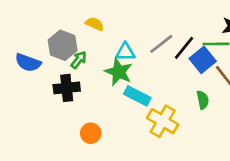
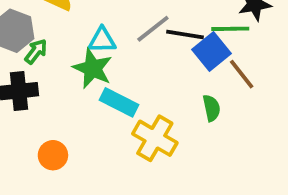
black line: (184, 48) -> (185, 34), turned 60

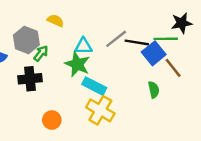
yellow cross: (155, 138) -> (100, 110), moved

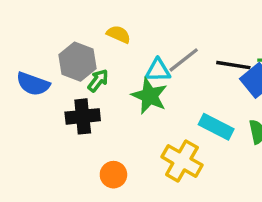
gray line: (116, 39) -> (184, 60), moved
cyan rectangle: (94, 86) -> (216, 127), moved

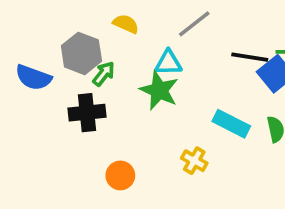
gray line: (184, 60) -> (194, 24), moved
yellow cross: (182, 161) -> (194, 161), size x0.6

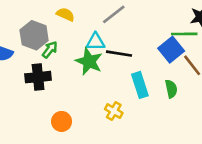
black line: (250, 57) -> (119, 54), moved
cyan rectangle: (231, 124) -> (140, 85), turned 45

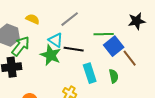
green line: (184, 34) -> (104, 34), moved
cyan triangle: (95, 42) -> (56, 40), turned 35
green arrow: (50, 50) -> (21, 46), size x1.5

